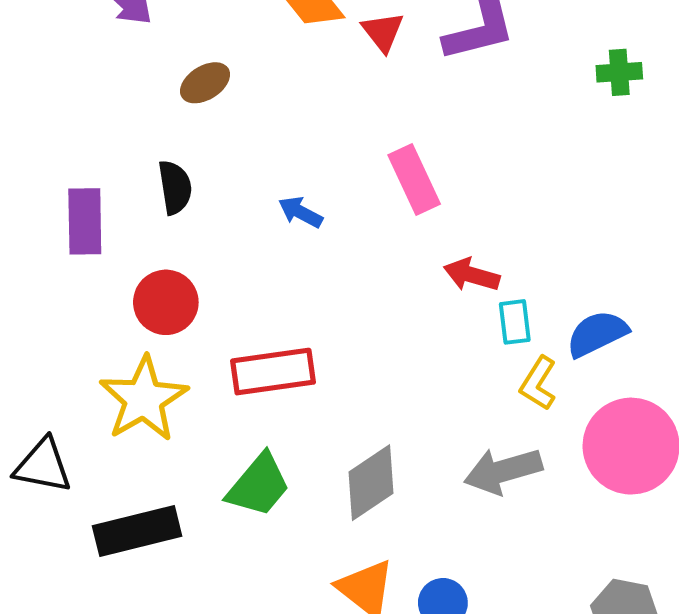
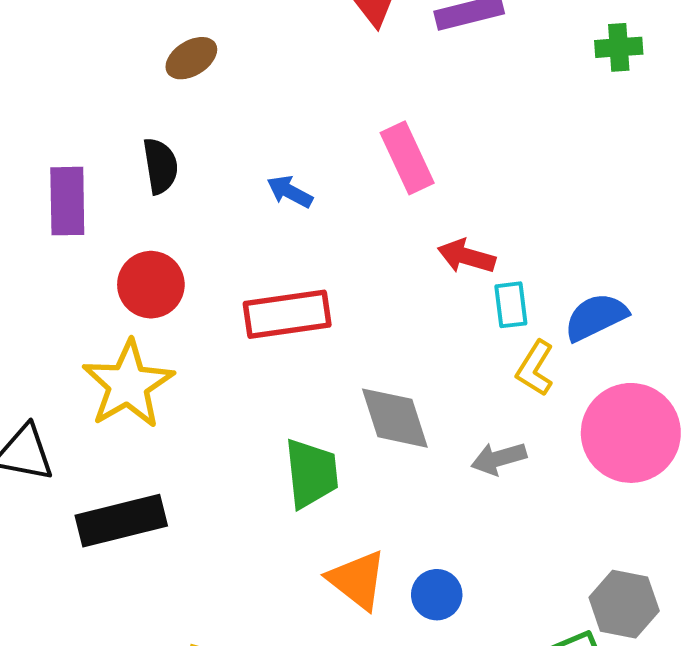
red rectangle: (273, 372) -> (287, 314), moved
gray arrow: (503, 471) -> (499, 459), size x0.7
gray diamond: (371, 483) -> (395, 418), moved, turned -74
green trapezoid: (259, 485) -> (311, 473), moved, turned -46

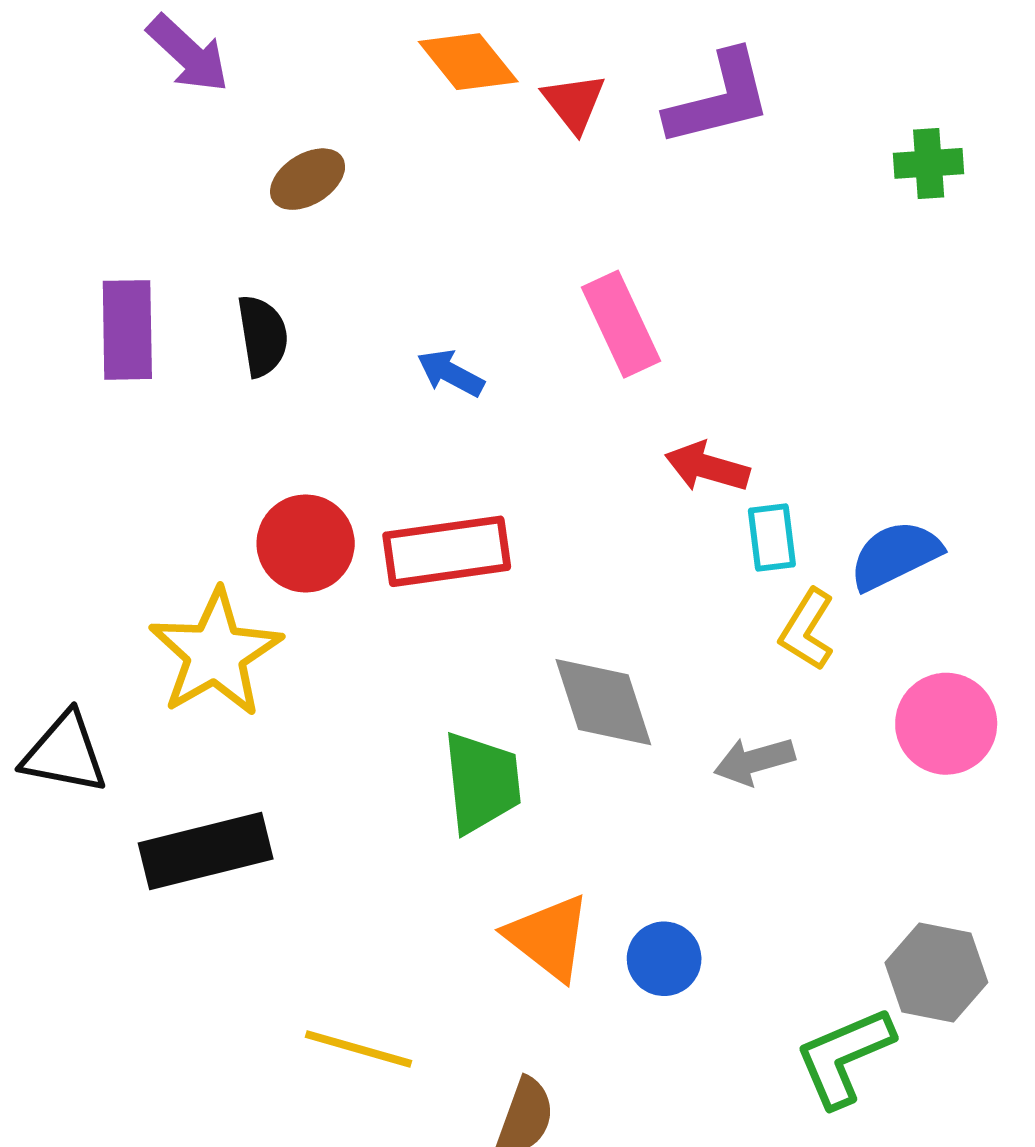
purple rectangle: (67, 201) -> (127, 330), moved
red circle: (151, 285) -> (306, 543), moved
pink circle: (631, 433) -> (946, 724), size x0.7

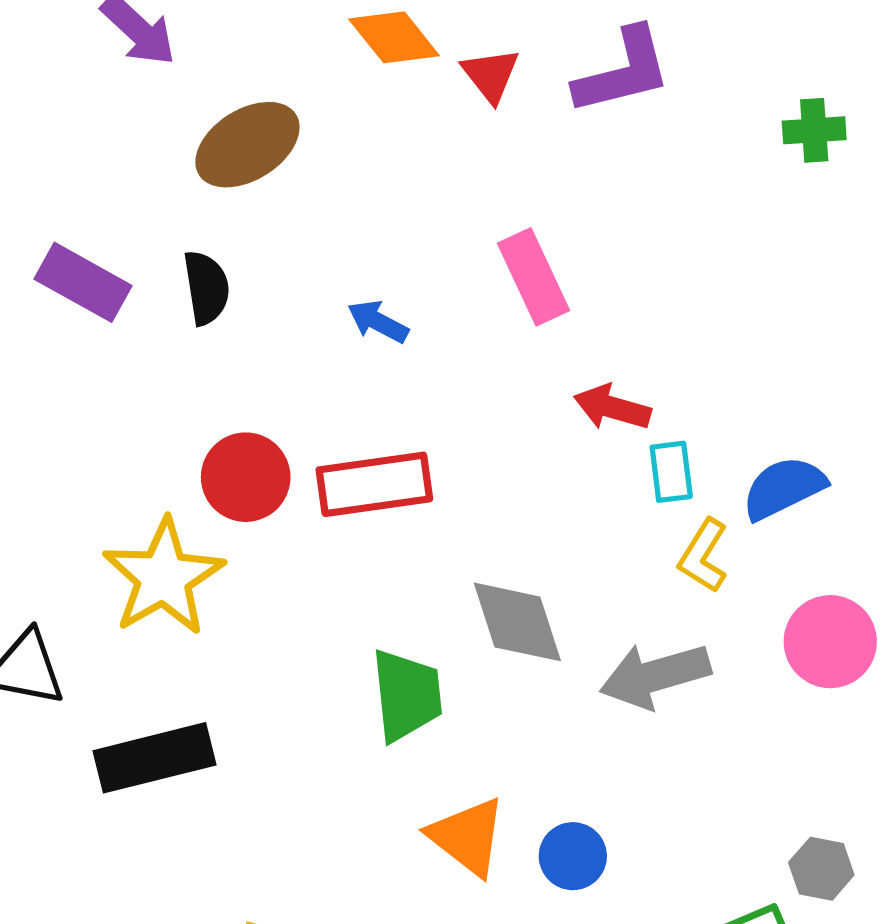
brown ellipse: (308, 179) -> (247, 145), size x1.5
purple rectangle: (127, 330) -> (83, 282), turned -60
gray arrow: (754, 761) -> (655, 676), size x1.5
gray hexagon: (936, 972) -> (821, 869), size x0.7

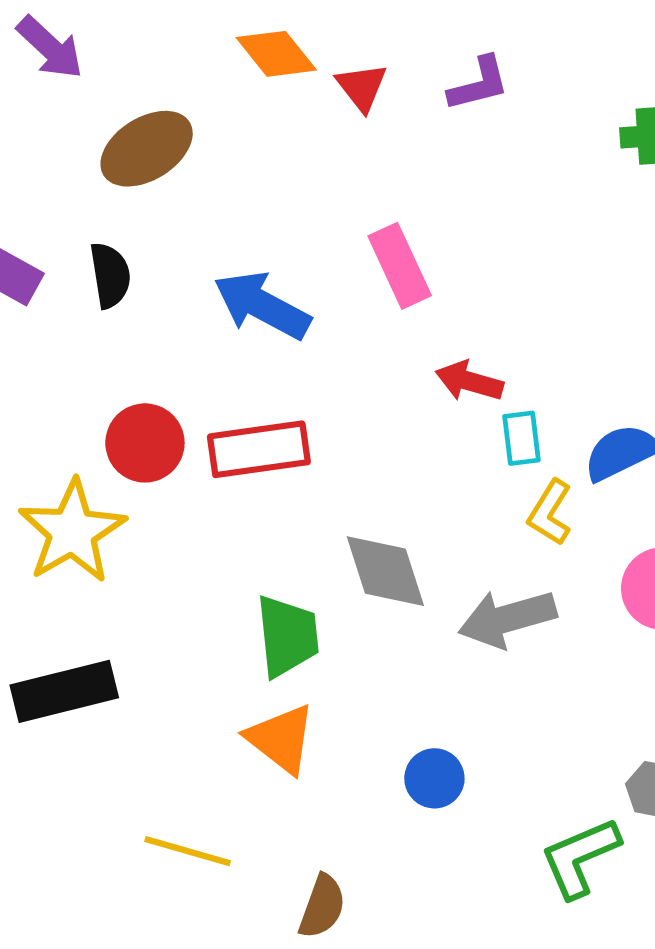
purple L-shape: (623, 71) -> (479, 84), size x0.7
blue arrow: (378, 322) -> (262, 305), size x1.8
orange triangle: (467, 836) -> (281, 739), moved

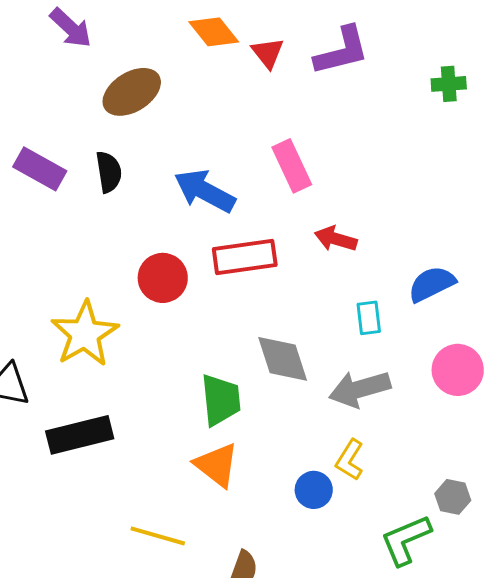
purple L-shape: (479, 84) -> (342, 51), size x1.4
cyan rectangle: (521, 438) -> (369, 318), moved
red circle: (145, 443) -> (163, 278), moved
red rectangle: (259, 449) -> (245, 257), moved
yellow L-shape: (550, 513) -> (350, 460), moved

